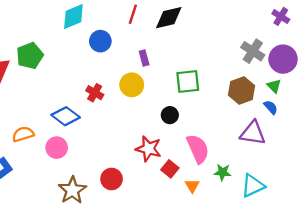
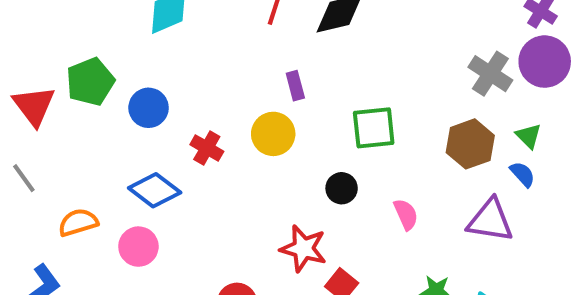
blue circle: (100, 41) -> (149, 108), moved
purple circle: (283, 59) -> (545, 62), moved
pink semicircle: (198, 149) -> (406, 214), moved, size x0.6

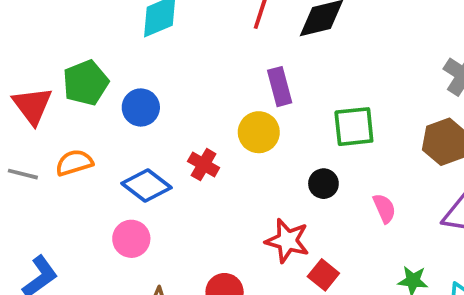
purple rectangle: (295, 86) -> (280, 87), size x1.4
red cross: (207, 148) -> (204, 165), moved
gray line: (24, 178) -> (23, 174), turned -40
orange semicircle: (78, 222) -> (74, 163), moved

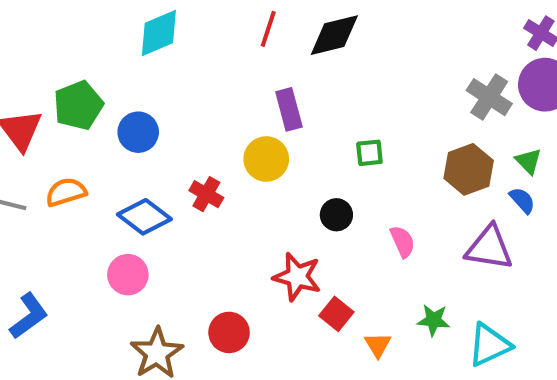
green square: (354, 127) -> (369, 153), size x0.6

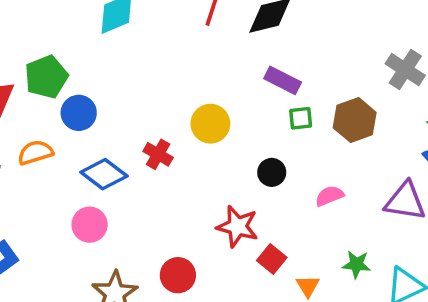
purple rectangle: (289, 109) -> (283, 80), moved, turned -48
blue circle: (138, 132) -> (79, 113), moved
brown hexagon: (469, 169) -> (355, 120), moved
pink semicircle: (403, 242) -> (329, 196), turned -88

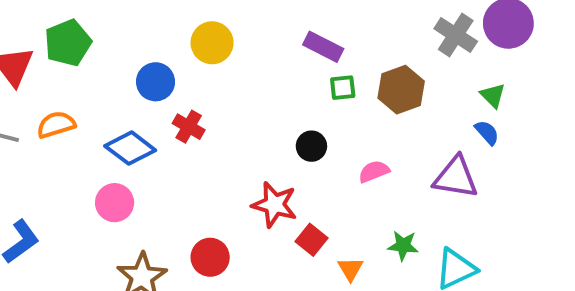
blue circle: (79, 113) -> (155, 82), moved
yellow circle: (210, 124) -> (212, 43), moved

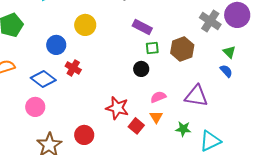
black circle: (311, 146) -> (141, 69), moved
pink semicircle: (374, 171) -> (158, 97), moved
purple triangle: (456, 177) -> (196, 96), moved
orange triangle: (350, 269) -> (156, 117), moved

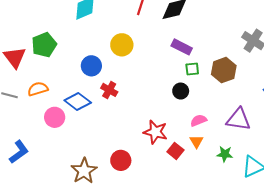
pink circle: (35, 107) -> (55, 117), moved

